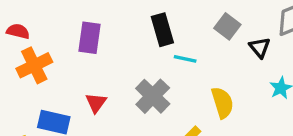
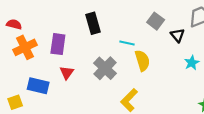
black rectangle: (162, 30) -> (93, 23), moved
purple rectangle: (89, 38) -> (58, 44), moved
yellow semicircle: (222, 103) -> (142, 61), moved

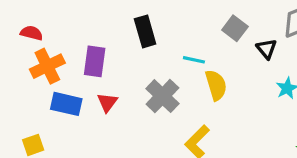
blue rectangle: (38, 86) -> (66, 104), moved

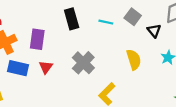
cyan line: (194, 60) -> (106, 22), moved
yellow semicircle: (216, 85) -> (134, 60), moved

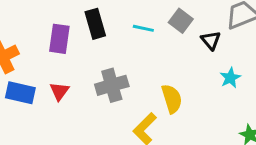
purple rectangle: (37, 39) -> (59, 39), moved
yellow semicircle: (134, 60) -> (172, 99), moved
gray cross: (83, 63) -> (112, 85), turned 30

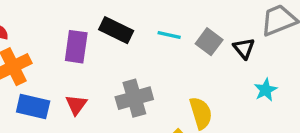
gray square: (181, 21) -> (209, 42), moved
black rectangle: (95, 24) -> (116, 30), turned -48

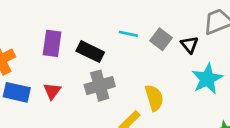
black rectangle: (116, 30) -> (90, 52), moved
cyan star: (266, 90) -> (207, 79), size x1.6

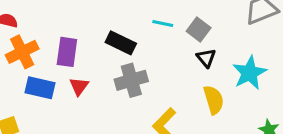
purple rectangle: (52, 43) -> (67, 52), moved
black triangle: (190, 45) -> (206, 58), moved
yellow semicircle: (154, 98) -> (214, 100), moved

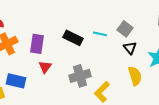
cyan line: (163, 23) -> (100, 34), moved
gray cross: (131, 80) -> (80, 76), moved
blue rectangle: (40, 88) -> (16, 81), moved

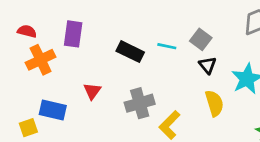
purple rectangle: (37, 44) -> (73, 34), moved

